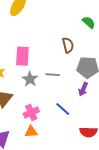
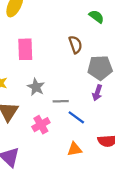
pink rectangle: (22, 56) -> (25, 49), moved
gray line: (53, 75) -> (61, 101), moved
orange triangle: (31, 132) -> (75, 149), moved

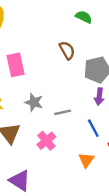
blue line: (76, 117) -> (93, 128), moved, turned 36
orange triangle: (75, 149) -> (86, 160), turned -35

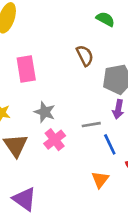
gray line: (63, 112) -> (91, 125), moved
pink cross: (46, 141) -> (55, 140), moved

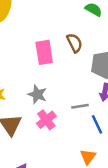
pink rectangle: (26, 69) -> (44, 52), moved

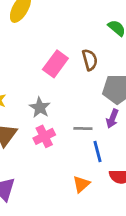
pink rectangle: (44, 52) -> (55, 64), turned 35

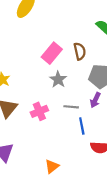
gray star: (40, 107) -> (58, 79), moved
orange triangle: (81, 184) -> (52, 166), moved

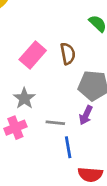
gray star: (58, 79) -> (24, 98), moved

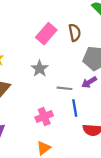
purple arrow: (86, 115) -> (89, 82), turned 32
pink cross: (15, 128) -> (44, 117), moved

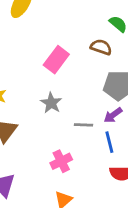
brown semicircle: (75, 33) -> (101, 47), moved, turned -56
blue line: (75, 108) -> (109, 142), moved

